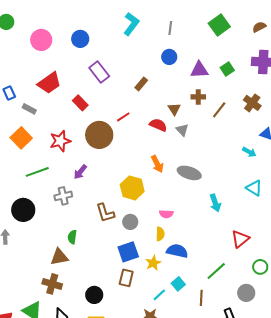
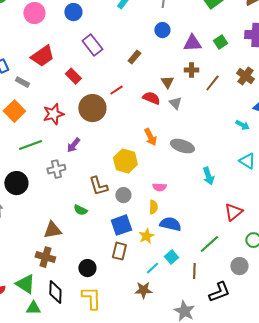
green semicircle: (72, 237) -> (80, 210), moved, turned -72

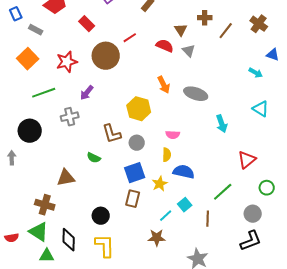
brown cross: (45, 257) -> (45, 205), moved
black L-shape: (219, 292) -> (251, 241), moved

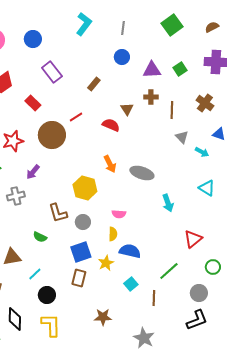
brown line: (226, 31) -> (172, 110), turned -36
gray triangle: (189, 51) -> (182, 137), moved
cyan line: (166, 216) -> (35, 274), moved

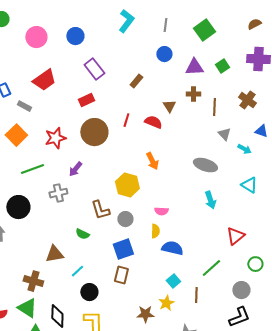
green square: (172, 25) -> (204, 30), moved
red rectangle: (33, 103) -> (86, 100), moved, turned -70
red line: (76, 117) -> (126, 120), moved, turned -40
gray ellipse: (142, 173) -> (205, 165), moved
yellow star: (106, 263) -> (166, 303), moved

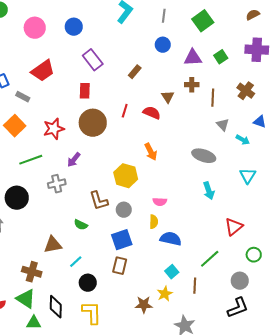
red rectangle: (86, 100) -> (85, 91), turned -63
cyan triangle: (249, 185) -> (248, 176), turned 30

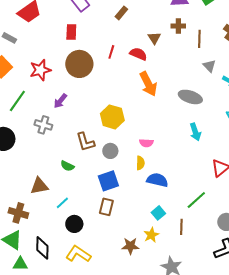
orange arrow: (151, 152) -> (148, 84), moved, size x1.4
green line: (31, 160) -> (17, 101), turned -35
gray cross: (57, 184) -> (43, 125), turned 30
yellow L-shape: (92, 313) -> (78, 254), turned -55

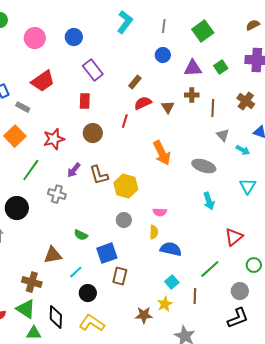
red semicircle: (138, 54) -> (143, 103), moved, turned -48
brown circle: (79, 64) -> (93, 133), size x0.7
brown L-shape: (85, 142) -> (99, 175), moved
blue square: (108, 181) -> (107, 253), moved

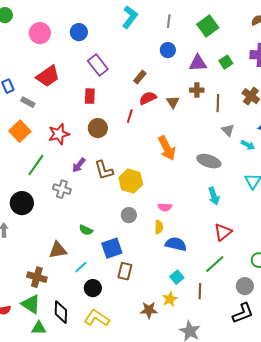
red triangle: (234, 237) -> (223, 232), moved

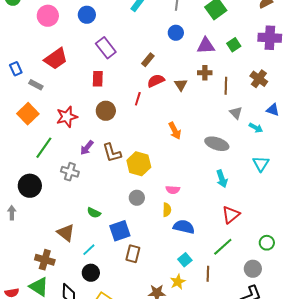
orange arrow: (167, 148) -> (175, 131), size x0.7
brown triangle: (58, 250) -> (66, 233), turned 48
black circle: (93, 288) -> (91, 273), moved

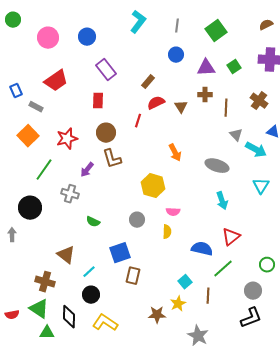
cyan arrow: (256, 128) -> (256, 150), size x1.5
brown L-shape: (112, 153) -> (112, 159), moved
yellow hexagon: (139, 164) -> (153, 186), moved
green semicircle: (94, 213) -> (93, 222), moved
blue semicircle: (184, 227) -> (202, 249), moved

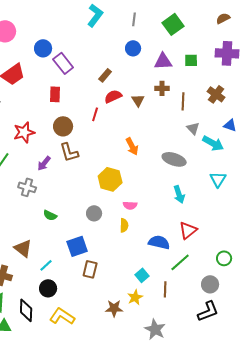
blue circle: (87, 37) -> (43, 48), moved
green square: (234, 67) -> (191, 60), turned 32

